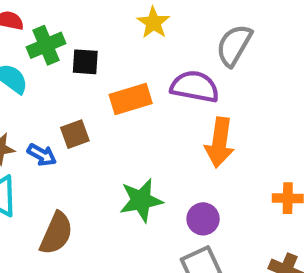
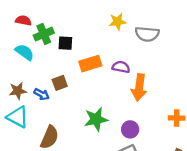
yellow star: (153, 23) -> (118, 22), moved, turned 30
gray semicircle: (234, 45) -> (147, 34), turned -115
purple semicircle: (195, 87) -> (121, 67), moved, size x0.7

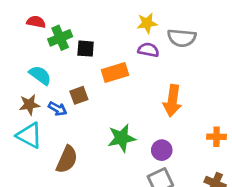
cyan semicircle: (25, 52) -> (40, 75), moved
purple semicircle: (121, 67) -> (148, 50), moved

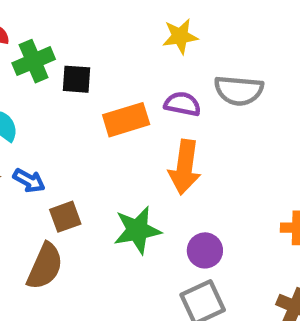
gray semicircle: (182, 38) -> (239, 90), moved
purple semicircle: (148, 50) -> (182, 104), moved
brown square: (79, 95) -> (65, 217), moved
orange arrow: (172, 101) -> (185, 167), moved

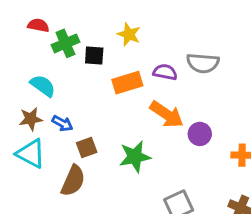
yellow star: (180, 36) -> (129, 34), moved, turned 30
orange arrow: (185, 167) -> (167, 114), turned -64
purple circle: (205, 250) -> (200, 134), moved

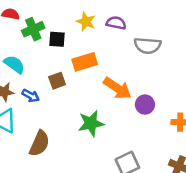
purple semicircle: (165, 72) -> (116, 23), moved
brown square: (87, 148) -> (57, 81), moved

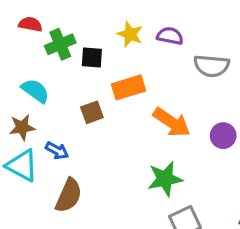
blue arrow: (31, 96) -> (57, 151), moved
purple circle: (145, 105) -> (223, 136), moved
green star: (91, 123) -> (165, 179), moved

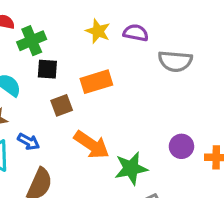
black square: (92, 58) -> (47, 69), moved
orange arrow: (172, 122) -> (92, 145), moved
purple circle: (223, 136) -> (181, 146), moved

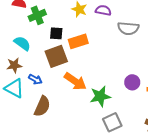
black square: (47, 69) -> (56, 33), moved
brown square: (62, 105) -> (56, 56), size x1.6

